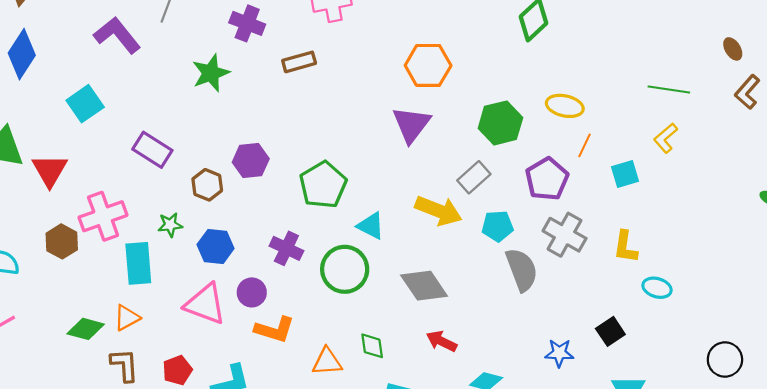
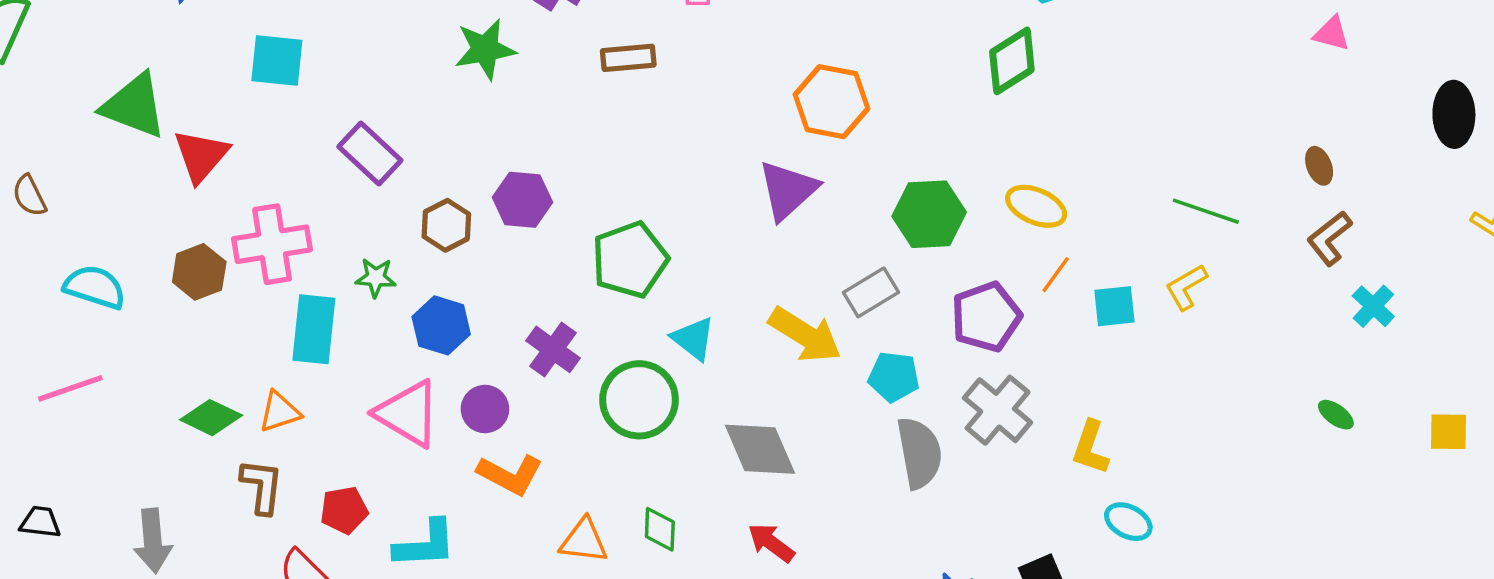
cyan square: (85, 104) -> (277, 61), turned 30
cyan square: (625, 174) -> (1114, 306), moved

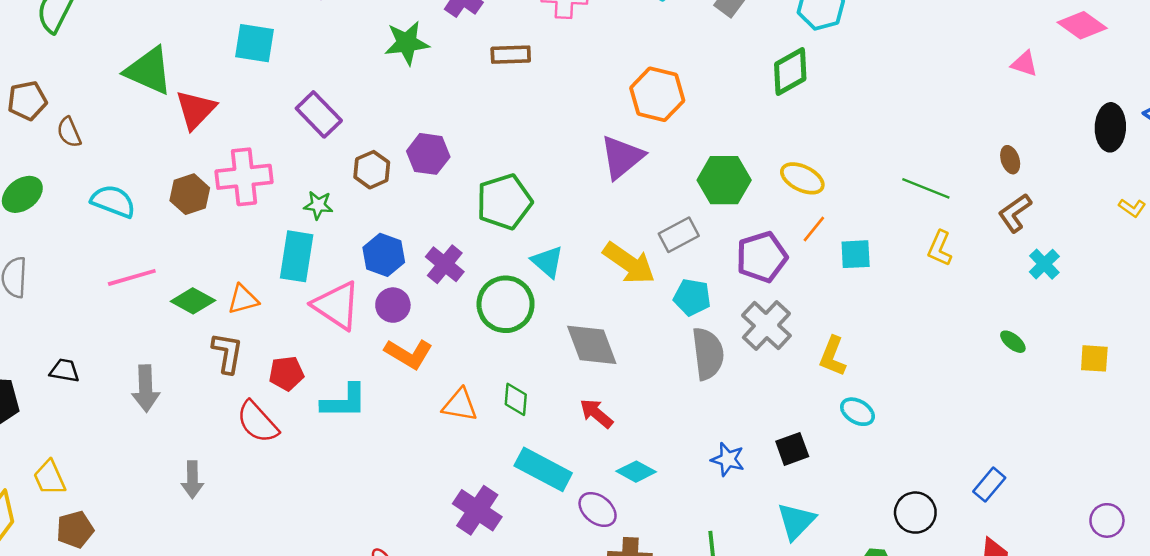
yellow L-shape: (1186, 287) -> (940, 248), moved, turned -39
blue hexagon: (441, 325) -> (384, 255), moved
cyan rectangle: (314, 329) -> (297, 256), moved
pink line: (70, 388) -> (132, 277), moved

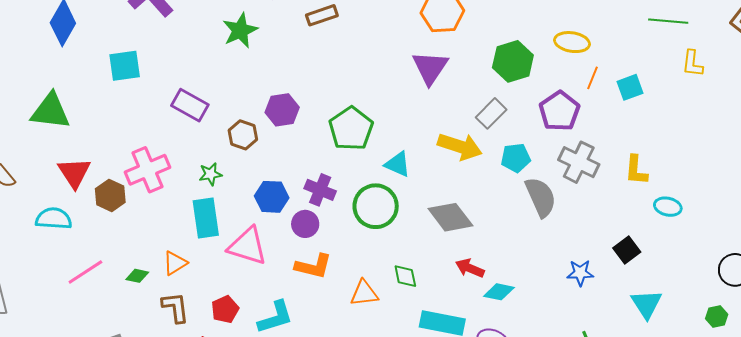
red triangle: (196, 110) -> (74, 173), moved
green diamond: (193, 301) -> (137, 276), size x0.7
purple circle: (393, 305) -> (305, 224), moved
cyan diamond: (636, 472) -> (499, 292), moved

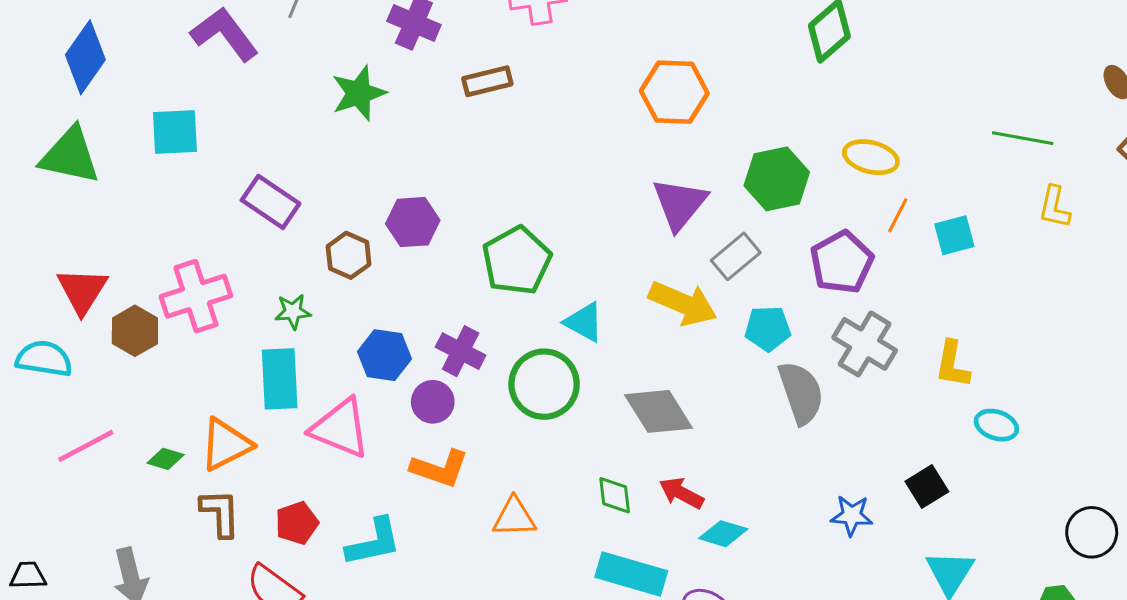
purple triangle: (430, 68) -> (680, 204), moved
green triangle: (51, 111) -> (70, 156), moved
orange triangle: (175, 263) -> (226, 444), size x1.4
green diamond: (405, 276) -> (615, 495), moved

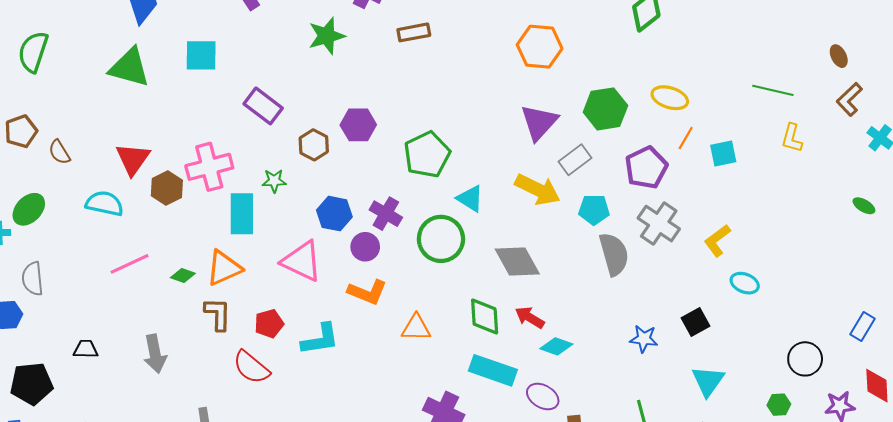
yellow L-shape: (952, 364) -> (717, 241), turned 40
cyan rectangle: (280, 379) -> (242, 214), moved
green diamond: (615, 495) -> (485, 317), size x1.4

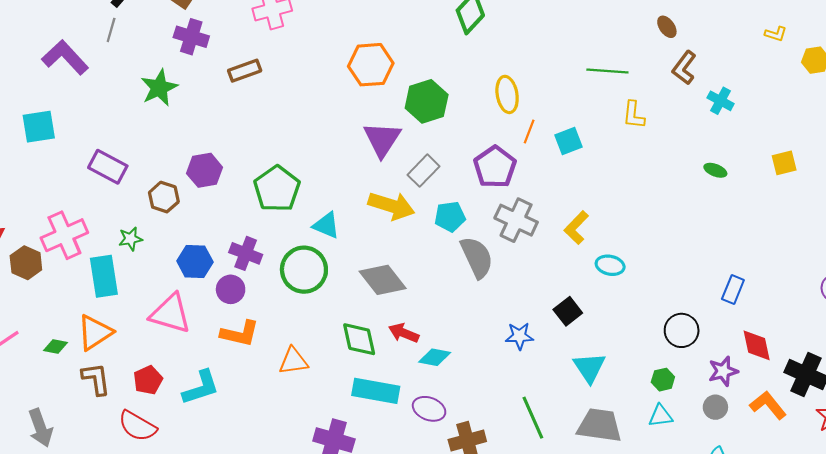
yellow ellipse: (670, 98) -> (507, 94), turned 72
green hexagon: (605, 109) -> (427, 101), moved

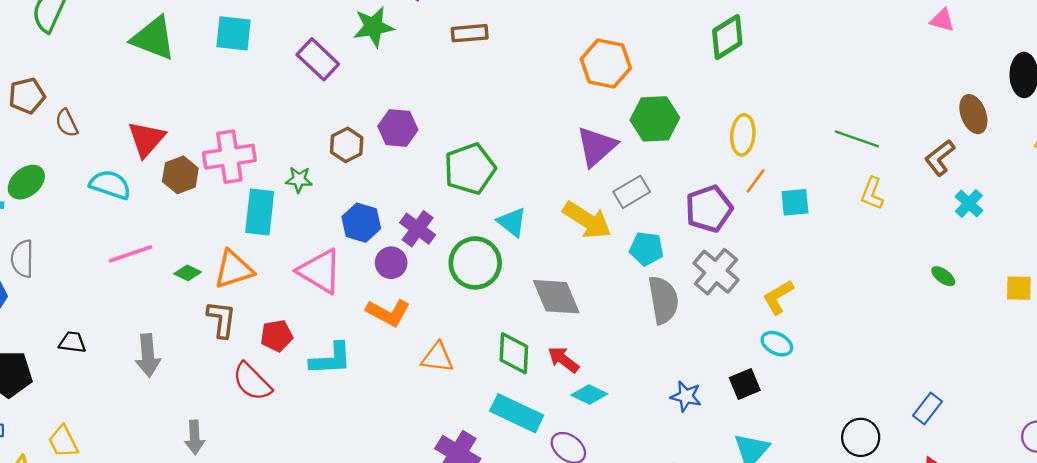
brown ellipse: (667, 27) -> (973, 114), moved, size x1.5
purple rectangle: (108, 167) -> (318, 59), moved
cyan ellipse: (610, 265) -> (777, 344), moved

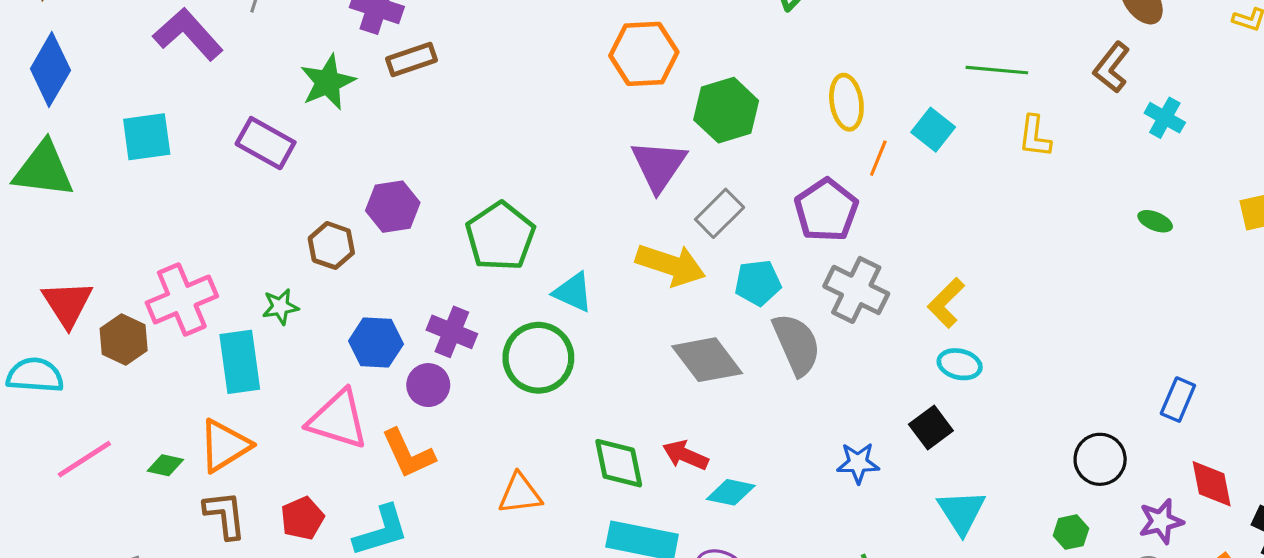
brown rectangle: (470, 33) -> (411, 60), moved
cyan square: (795, 202) -> (933, 130), moved, turned -32
gray diamond: (556, 297) -> (707, 360), moved
orange L-shape: (388, 313) -> (408, 454), moved, turned 51

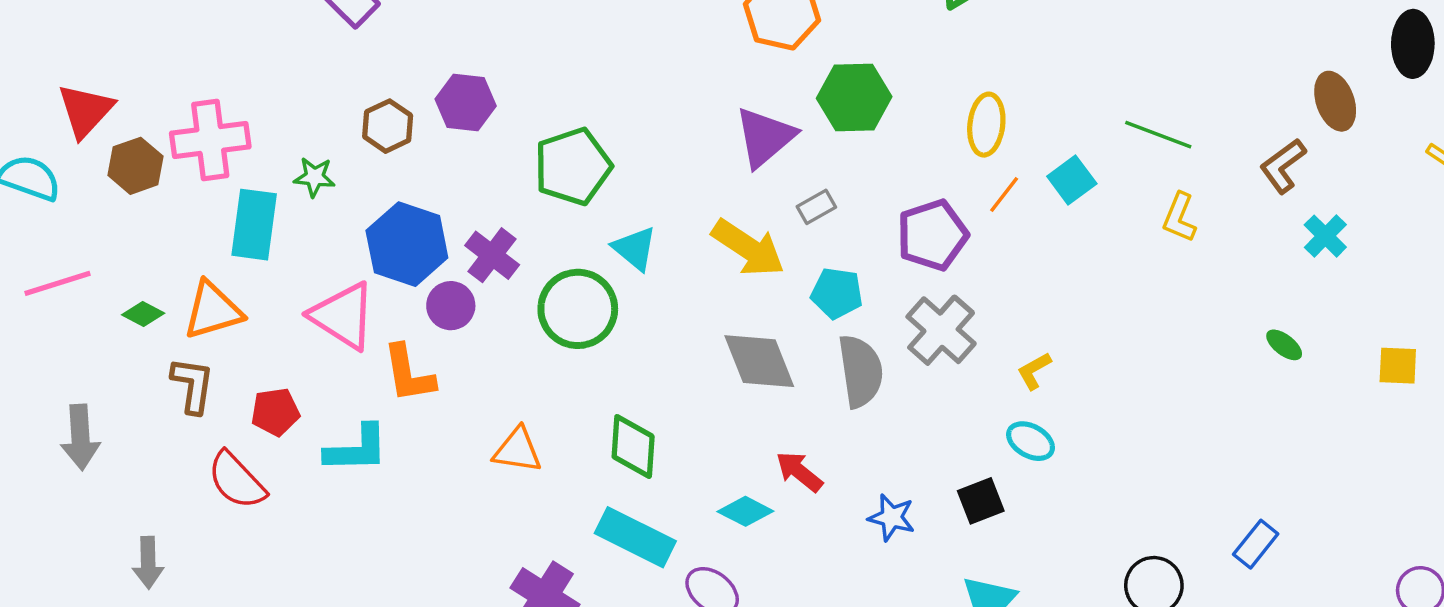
gray rectangle: (720, 213) -> (816, 207), size x0.7
yellow L-shape: (946, 303) -> (1034, 371), size x0.7
blue hexagon: (376, 342) -> (407, 244), size x1.4
red arrow: (685, 455) -> (799, 472), moved

